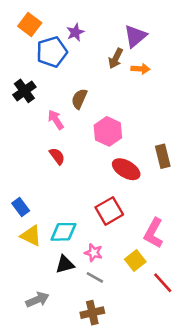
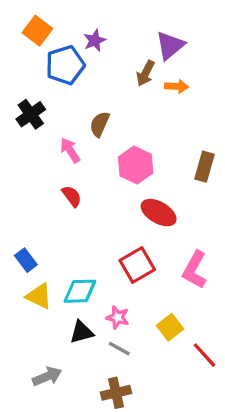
brown rectangle: (163, 156) -> (204, 167), moved, turned 30
pink L-shape: (154, 233) -> (195, 270), moved

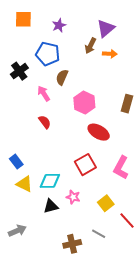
orange square: (37, 31) -> (23, 19), turned -36
blue pentagon: (65, 65) -> (48, 54), moved, turned 30
gray line: (119, 349) -> (99, 234), moved
gray arrow: (47, 376) -> (17, 231), moved

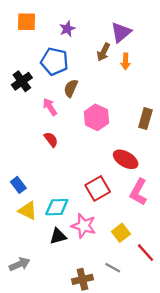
orange arrow: (110, 54) -> (126, 61), turned 88
red ellipse: (99, 132) -> (126, 159), moved
pink star: (73, 197) -> (84, 226), size x1.5

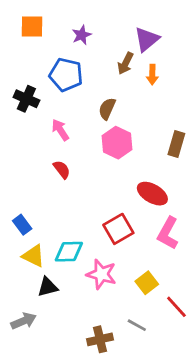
black cross: (22, 81) -> (26, 99), turned -30
brown semicircle: (71, 88) -> (107, 109), moved
black triangle: (58, 236) -> (48, 287), moved

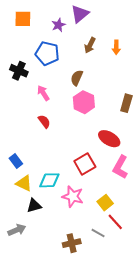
purple triangle: (147, 39) -> (80, 14), moved
orange arrow: (152, 75) -> (116, 47), moved
red line: (176, 307) -> (115, 222), moved

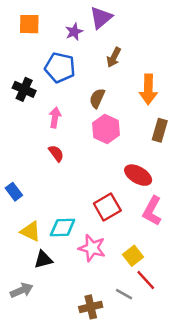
orange arrow: (116, 47) -> (148, 89), moved, size x1.6
pink arrow: (43, 93) -> (55, 117), turned 42
blue rectangle: (16, 161) -> (14, 192), moved

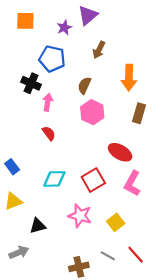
black cross: (24, 89) -> (31, 83), moved
cyan diamond: (63, 228) -> (54, 179), moved
yellow triangle: (31, 231) -> (13, 201), moved, turned -48
red line: (146, 280) -> (136, 255), moved

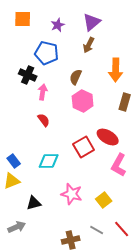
purple triangle: (88, 15) -> (92, 22), moved
blue rectangle: (12, 167) -> (14, 161), moved
red square: (93, 180) -> (84, 147), moved

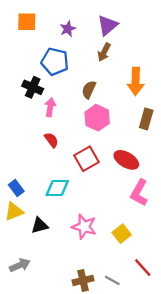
red square: (84, 147) -> (86, 159), moved
black triangle: (34, 203) -> (40, 225), moved
gray line: (97, 230) -> (112, 280), moved

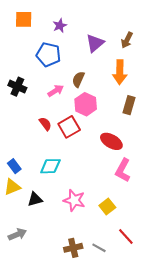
purple triangle: (108, 25) -> (95, 43), moved
brown arrow: (104, 52) -> (127, 40), moved
black cross: (33, 87) -> (17, 87), moved
pink arrow: (50, 107) -> (56, 91), moved, turned 49
red square: (86, 159) -> (69, 127), moved

